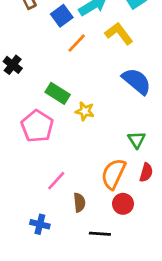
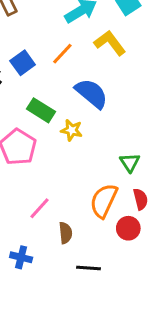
blue square: (62, 16) -> (23, 63), moved
blue semicircle: (137, 81) -> (92, 93), moved
red semicircle: (146, 172) -> (141, 199), turned -30
red circle: (123, 204) -> (128, 228), moved

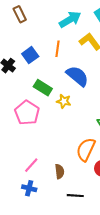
orange line: (62, 54) -> (57, 49), turned -35
pink line: (39, 208) -> (31, 165), moved

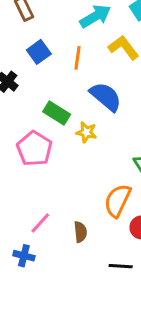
blue square: (30, 55) -> (39, 52), moved
blue cross: (29, 188) -> (24, 256), moved
black line: (75, 196) -> (121, 266), moved

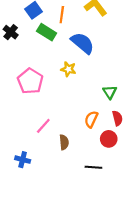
green rectangle: (57, 113) -> (47, 32), moved
orange semicircle: (118, 201) -> (91, 119), size x0.7
pink line: (40, 223) -> (43, 126), moved

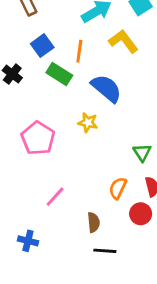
brown semicircle: (64, 142) -> (94, 222), moved
black line: (93, 167) -> (105, 251), moved

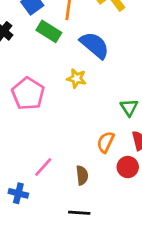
pink line: (55, 197) -> (43, 167), moved
black line: (105, 251) -> (79, 213), moved

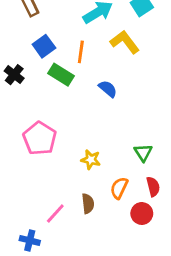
blue semicircle: (95, 45) -> (108, 89), size x0.6
yellow star: (77, 78) -> (91, 160), moved
brown semicircle: (82, 175) -> (88, 204), moved

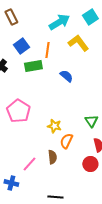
green rectangle: (61, 75) -> (33, 66), turned -42
orange semicircle: (119, 188) -> (66, 141), moved

